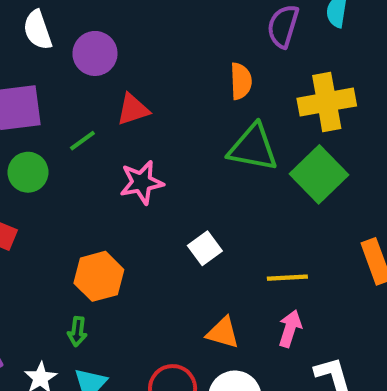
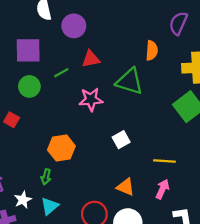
green triangle: (253, 148) -> (130, 81), moved

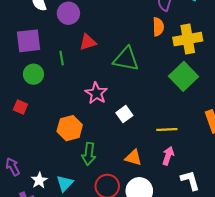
orange semicircle: (152, 51) -> (158, 27), moved
green line: (61, 73) -> (62, 58), turned -64
pink star: (91, 99) -> (96, 93), moved, turned -30
green arrow: (46, 177) -> (89, 154), moved, size x1.5

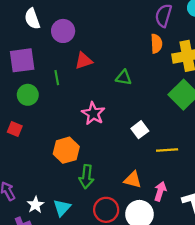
green triangle: (126, 59) -> (124, 78), size x0.6
white square: (124, 114) -> (140, 130), moved
pink arrow: (168, 156) -> (160, 191), moved

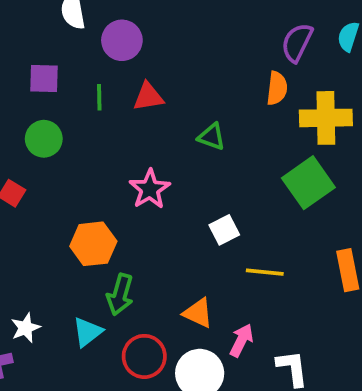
purple square: (22, 60) -> (44, 78), size x0.7
green line: (57, 78) -> (99, 97), moved
cyan triangle: (62, 208) -> (87, 332), moved

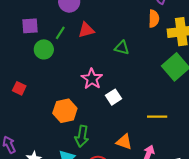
green line: (99, 97) -> (60, 33), turned 40
green circle: (44, 139) -> (44, 49), moved
white square: (224, 230) -> (114, 97), moved

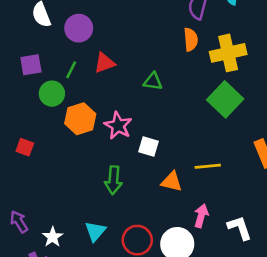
white square: (114, 97) -> (148, 146), turned -35
orange hexagon: (65, 111) -> (80, 119), moved
green arrow: (82, 136) -> (113, 180), moved
orange triangle: (124, 142) -> (172, 182), moved

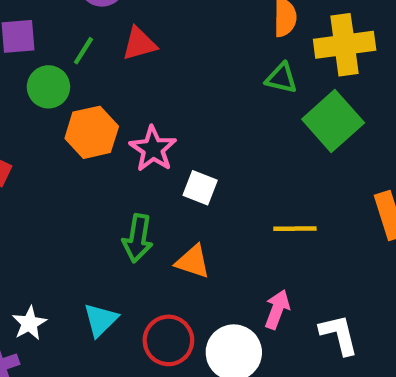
green triangle: (153, 81) -> (281, 78), moved
orange triangle: (172, 182) -> (193, 262), moved

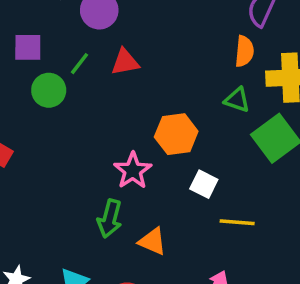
orange hexagon: (92, 132) -> (176, 134), moved
pink star: (153, 149) -> (133, 171), moved
white square: (200, 188) -> (204, 184), moved

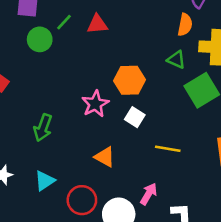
white square: (204, 184) -> (135, 117), moved
green arrow: (110, 219) -> (43, 128), moved

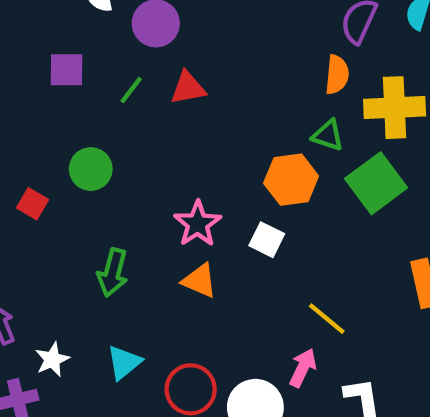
green circle: (40, 39) -> (91, 169), moved
orange hexagon: (130, 80) -> (291, 180), moved
yellow line: (168, 149) -> (327, 319), moved, turned 35
orange triangle: (105, 157) -> (200, 281), moved

